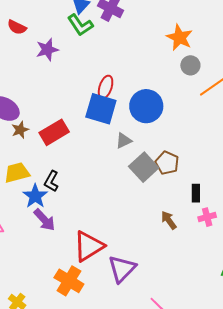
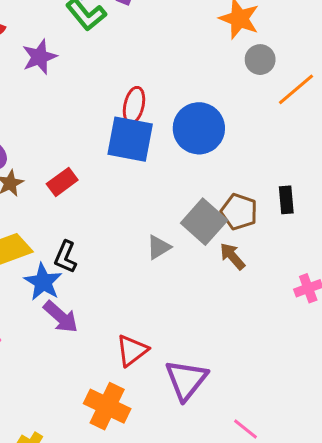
red rectangle: (54, 132) -> (62, 182), size x0.7
gray triangle: (124, 141) -> (159, 247), moved
black rectangle: (196, 193) -> (286, 200), moved
brown arrow: (169, 220) -> (232, 256), moved
red triangle: (89, 246) -> (132, 350), size x0.7

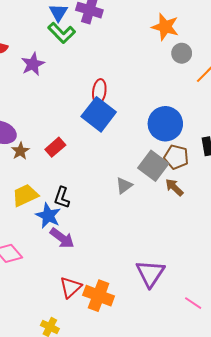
blue circle: (199, 128) -> (165, 124), moved
blue square: (130, 139) -> (99, 114), turned 32
red triangle: (132, 350) -> (71, 287), moved

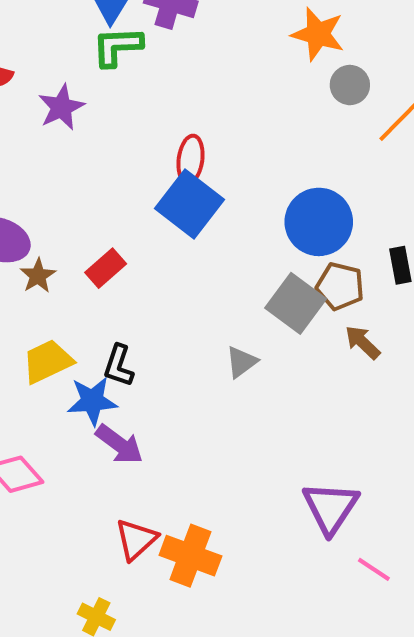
green L-shape: (62, 33) -> (117, 46), turned 132
gray triangle: (124, 186) -> (242, 362), moved
brown arrow: (174, 187) -> (363, 342), moved
blue star: (48, 216) -> (92, 401), turned -30
purple triangle: (150, 273) -> (331, 508), moved

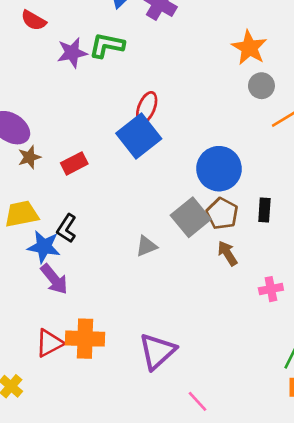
green L-shape: (117, 46) -> (107, 45), moved
purple triangle: (331, 508) -> (157, 351), moved
orange cross: (190, 556) -> (85, 339), moved, turned -33

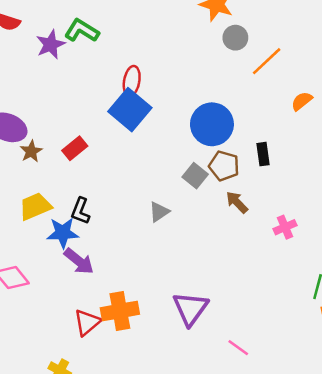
green L-shape: (107, 45) -> (82, 31), turned 32
gray square: (191, 217) -> (195, 176), size x0.7

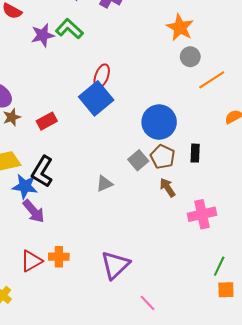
black L-shape: (80, 211) -> (42, 172), size x1.4
pink cross: (285, 227) -> (202, 214), size x1.5
orange cross: (120, 311) -> (59, 257), size x0.7

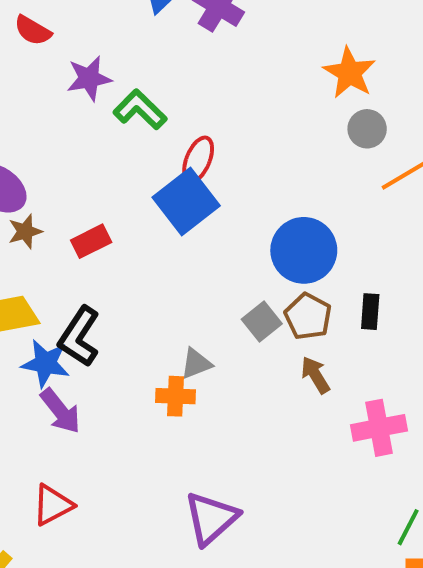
green L-shape: (69, 29) -> (140, 110), moved
orange cross: (59, 257) -> (176, 396), moved

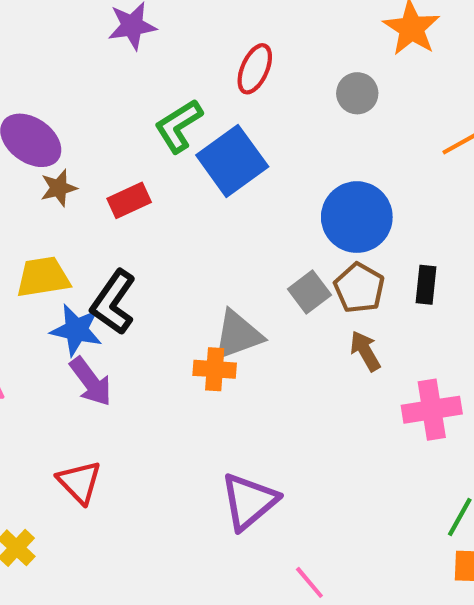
green L-shape: (140, 110) -> (179, 126), moved, turned -78
gray circle: (367, 129) -> (357, 93), moved
red ellipse: (198, 160) -> (255, 69), moved
gray triangle: (196, 363) -> (238, 335), size x1.5
red triangle: (53, 505) -> (79, 482), turned -48

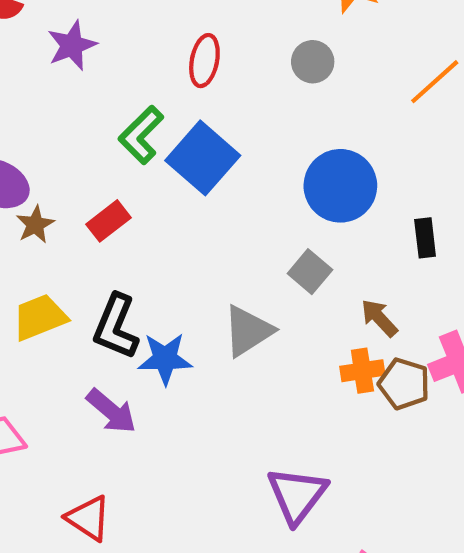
brown pentagon: (359, 288) -> (404, 384), moved
blue star: (76, 330) -> (165, 359), moved
orange cross: (215, 369) -> (362, 371), moved
red triangle: (79, 482) -> (88, 518), moved

